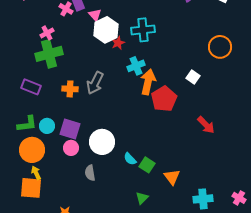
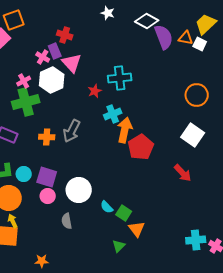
pink triangle: (95, 15) -> (72, 63), size x1.5
white hexagon: (106, 30) -> (52, 80), moved
white square: (193, 77) -> (193, 135), moved, size x1.6
orange triangle: (172, 177) -> (137, 229), moved
cyan cross: (203, 199) -> (196, 240), moved

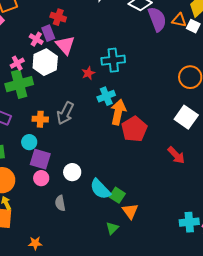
cyan circle: (24, 174) -> (29, 142), moved
white circle: (79, 190) -> (72, 172), size x0.7
cyan semicircle: (107, 207) -> (100, 189), size x1.6

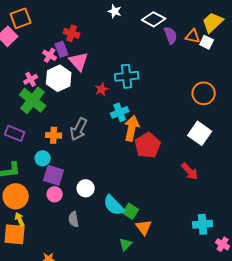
purple semicircle: (157, 19) -> (171, 35), size x0.7
green cross: (19, 84) -> (33, 100), turned -36
cyan cross: (189, 222) -> (203, 224), moved

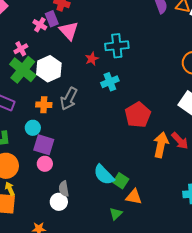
white hexagon: (59, 78) -> (49, 69), moved
orange arrow: (132, 128) -> (161, 145), moved
white circle: (86, 188) -> (59, 202), moved
orange triangle: (144, 227) -> (134, 197), turned -42

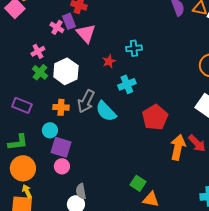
cyan cross: (117, 46) -> (134, 48), size x0.7
green cross: (23, 70) -> (40, 72), size x0.6
cyan semicircle: (104, 175) -> (106, 111), moved

